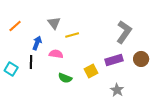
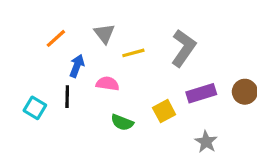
orange line: (15, 26) -> (56, 38), moved
gray L-shape: (124, 32) -> (183, 48), moved

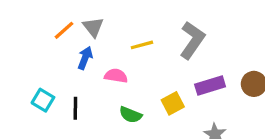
gray triangle: (104, 34) -> (93, 27), moved
black line: (67, 97) -> (75, 108), moved

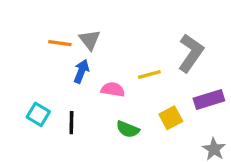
orange line: (64, 30) -> (60, 43), turned 50
yellow line: (142, 45) -> (149, 75), moved

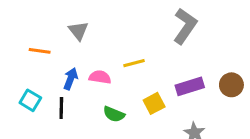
orange line: (60, 43) -> (40, 51), moved
gray L-shape: (191, 53) -> (185, 26), moved
blue arrow: (81, 71) -> (71, 79), moved

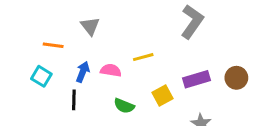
cyan square: (30, 100) -> (41, 76), moved

